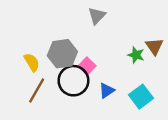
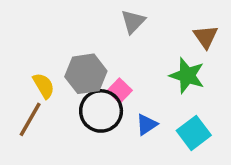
brown triangle: (154, 46) -> (206, 37), moved
green star: (136, 55) -> (187, 76), size x1.5
brown line: (37, 90) -> (30, 119), moved

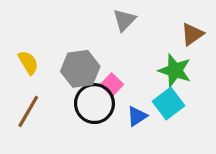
brown triangle: (206, 37) -> (192, 34), turned 30
yellow semicircle: (44, 86) -> (28, 63), moved
cyan square: (194, 133) -> (169, 104), moved

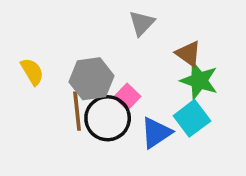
brown triangle: (192, 34) -> (188, 54), moved, turned -50
brown line: (28, 111) -> (77, 111), moved, turned -36
blue triangle: (137, 116) -> (156, 133), size x1.4

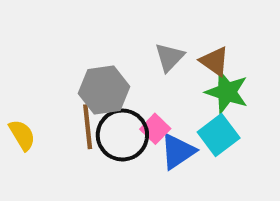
gray triangle: (142, 23) -> (169, 57), moved
yellow semicircle: (32, 72) -> (22, 135), moved
pink square: (127, 97) -> (155, 129), moved

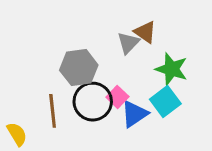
brown triangle: (215, 61) -> (145, 32), moved
brown line: (88, 127) -> (53, 111), moved
yellow semicircle: (22, 135) -> (17, 134), moved

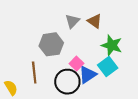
gray triangle: (128, 43) -> (72, 21), moved
black circle: (93, 102) -> (67, 82), moved

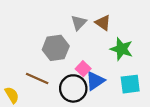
cyan square: (108, 66) -> (130, 84), moved, turned 30
brown line: (34, 73) -> (37, 79), turned -60

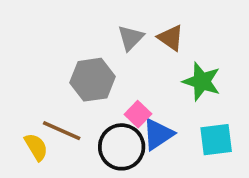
yellow semicircle: (12, 95) -> (36, 147), moved

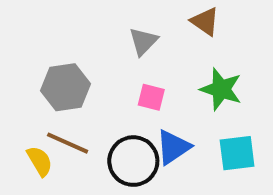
brown triangle: (171, 38) -> (205, 21), moved
gray hexagon: (93, 80) -> (66, 87), moved
pink square: (138, 114) -> (151, 97), moved, turned -30

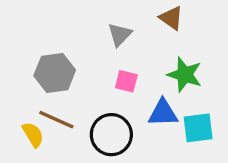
blue triangle: (173, 147) -> (163, 113), moved, turned 32

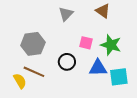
gray triangle: (120, 35) -> (66, 14), moved
pink square: (126, 81) -> (86, 43), moved
black circle: (111, 135) -> (67, 62), moved, size x0.7

